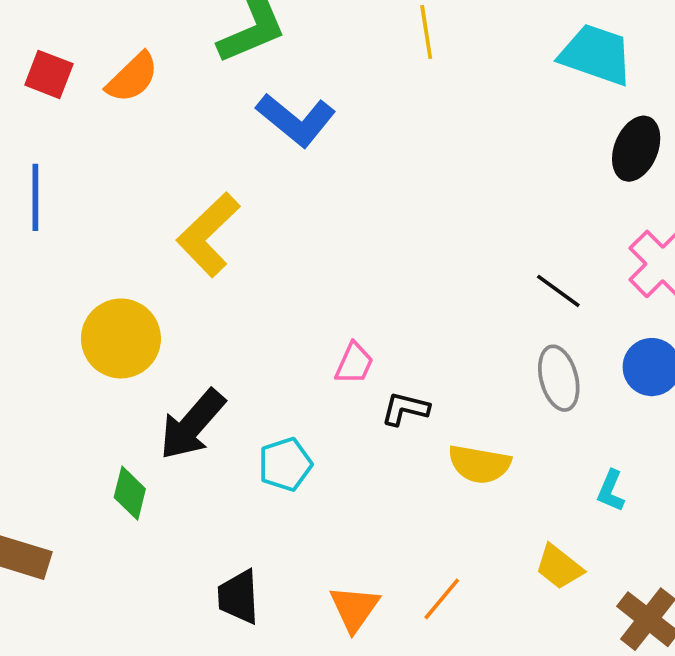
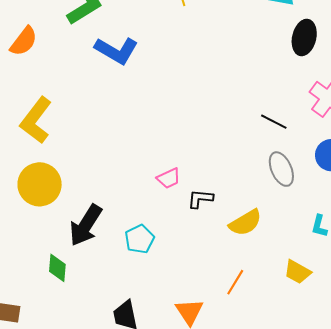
yellow L-shape: (208, 235) -> (36, 120), moved
pink trapezoid: (354, 363) -> (169, 178), turned 50
yellow semicircle: (479, 464) -> (245, 223), turned -32
orange line: (442, 599) -> (235, 282), moved

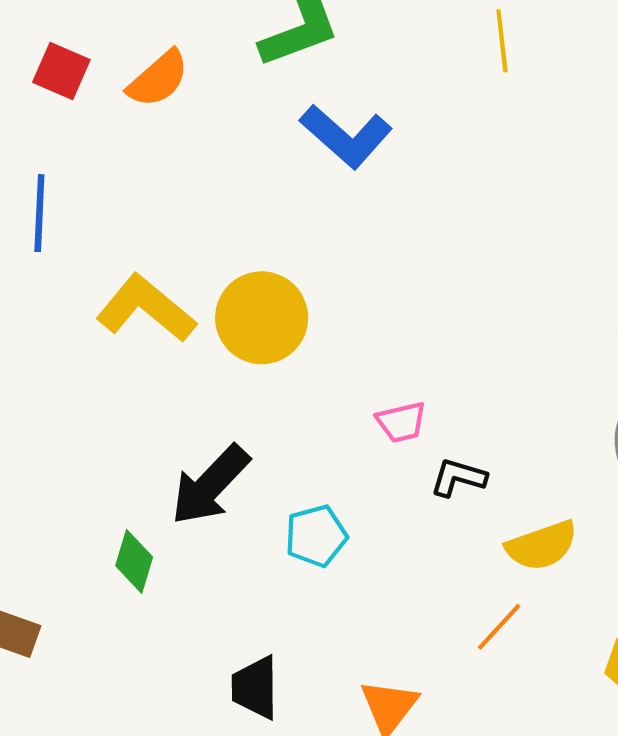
yellow L-shape: (36, 120) -> (146, 308), moved, turned 81
yellow circle: (40, 184) -> (262, 318), moved
orange line: (235, 282) -> (499, 627), moved

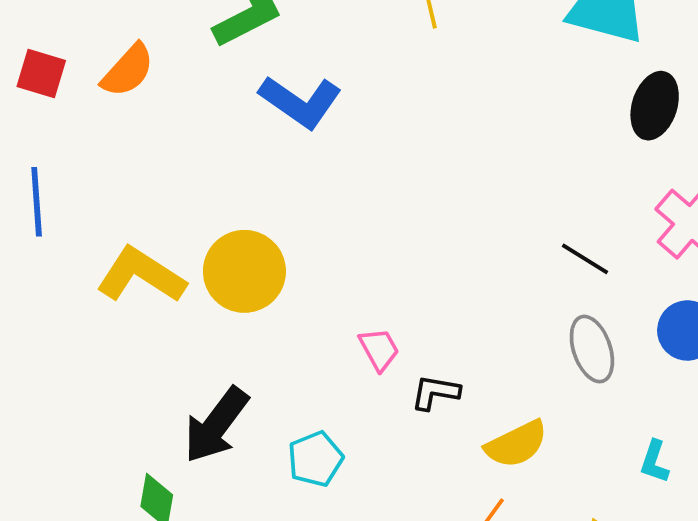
pink trapezoid: (401, 422) -> (379, 349), turned -99

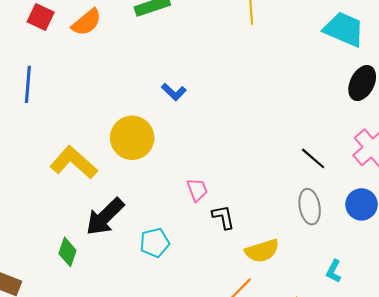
blue L-shape: (300, 102) -> (174, 92), moved, size x0.6
yellow L-shape: (141, 275) -> (74, 163), moved
black L-shape: (435, 392) -> (223, 217), turned 60

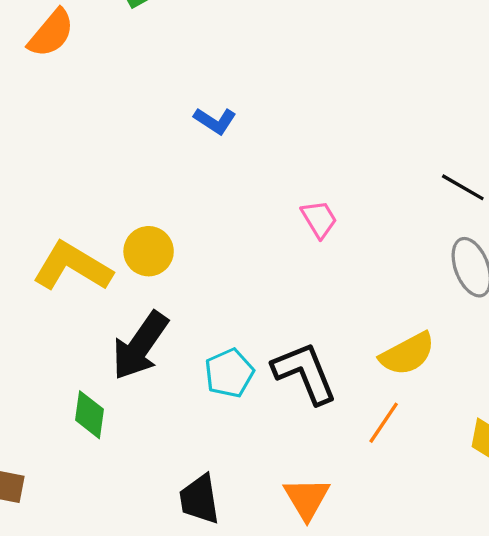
yellow circle: (132, 138) -> (149, 251), moved, size x0.7
pink trapezoid: (197, 190) -> (319, 219), moved
black L-shape: (223, 217) -> (305, 373), moved, size x1.6

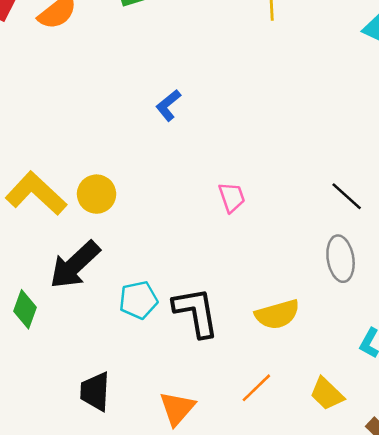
blue L-shape: (215, 121) -> (168, 105), turned 96
orange line: (384, 423) -> (256, 388), moved

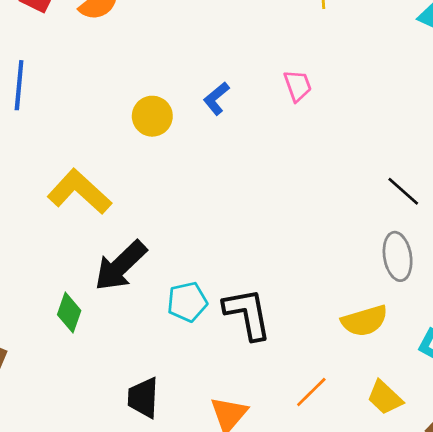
yellow circle: (97, 194) -> (152, 116), moved
pink trapezoid: (232, 197) -> (298, 86), moved
yellow semicircle: (277, 314) -> (365, 321), moved

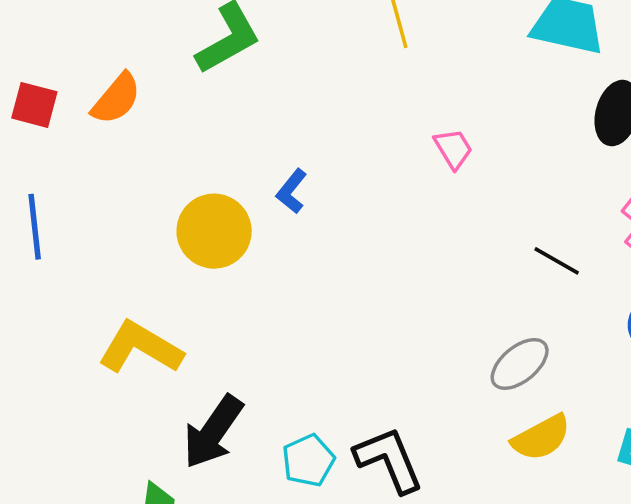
pink trapezoid: (298, 86) -> (453, 149), moved
yellow circle: (152, 116) -> (214, 231), size x1.4
gray ellipse: (398, 256) -> (520, 364), moved, turned 72

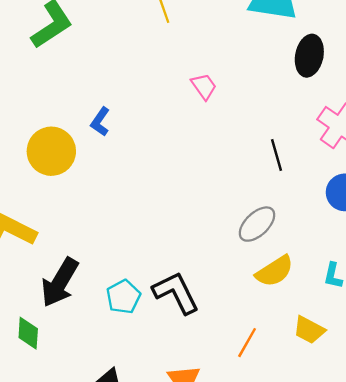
black line: (557, 261) -> (276, 155), turned 48

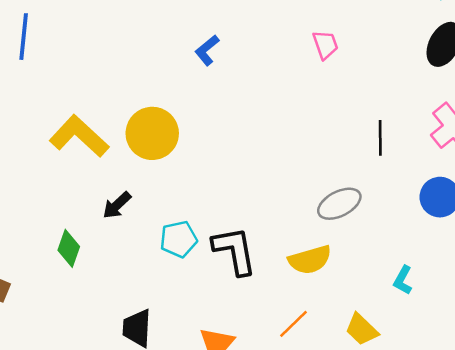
yellow circle: (51, 151) -> (152, 133), moved
yellow semicircle: (275, 271) -> (310, 260), moved
black arrow: (60, 282) -> (117, 205), size x0.6

